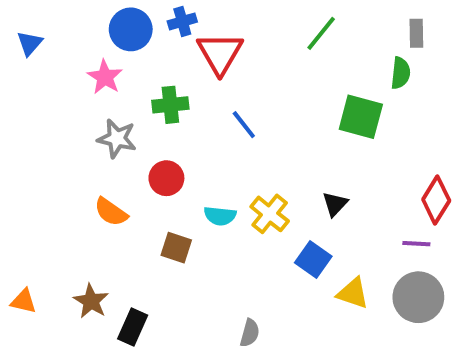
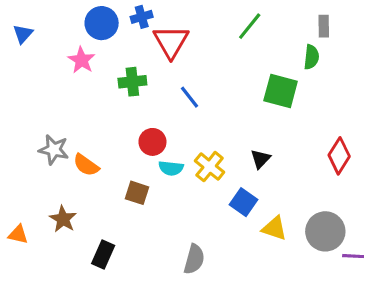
gray star: (117, 139) -> (54, 150), moved
red circle: (166, 178) -> (152, 142), moved
purple line: (416, 244) -> (353, 256), moved
brown star: (91, 301) -> (63, 219), moved
gray semicircle: (250, 333) -> (194, 259), size x1.4

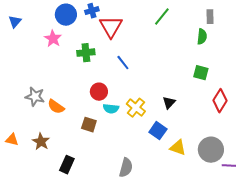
green square: (281, 91) -> (201, 73), moved, size x0.7
orange triangle: (18, 234) -> (12, 140), moved

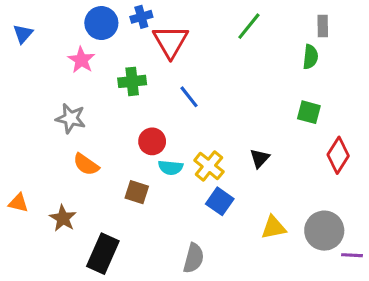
gray star: (35, 97) -> (71, 118), moved
blue square: (158, 131) -> (220, 201), moved
orange triangle: (12, 140) -> (18, 203), moved
yellow triangle: (178, 148) -> (274, 227), turned -30
black rectangle: (67, 165) -> (103, 254), size x1.4

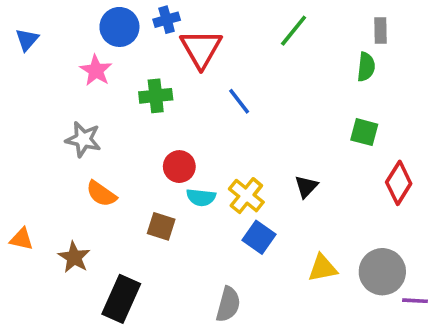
blue line: (189, 97) -> (239, 101), moved

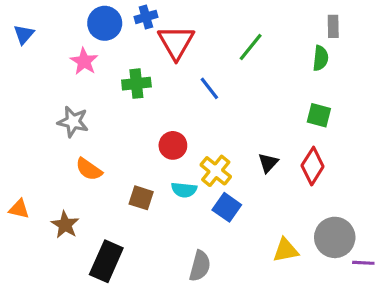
green line: (294, 31) -> (251, 47), moved
red circle: (179, 167) -> (173, 145), moved
red diamond: (399, 183) -> (313, 166), moved
cyan semicircle: (201, 197) -> (184, 190), moved
yellow triangle: (323, 268) -> (286, 250), moved

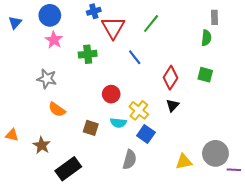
blue circle: (105, 23) -> (50, 15), moved
green line: (251, 47) -> (151, 24), moved
red diamond: (313, 166) -> (170, 78), moved
black rectangle: (106, 261) -> (68, 169), turned 30
gray semicircle: (200, 266) -> (130, 160), moved

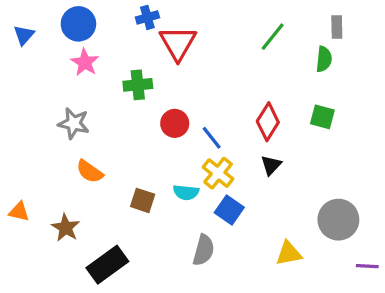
green line: (151, 24) -> (273, 37), moved
blue line: (135, 57) -> (212, 138), moved
red circle: (111, 94) -> (175, 123), moved
gray circle: (215, 153) -> (338, 220), moved

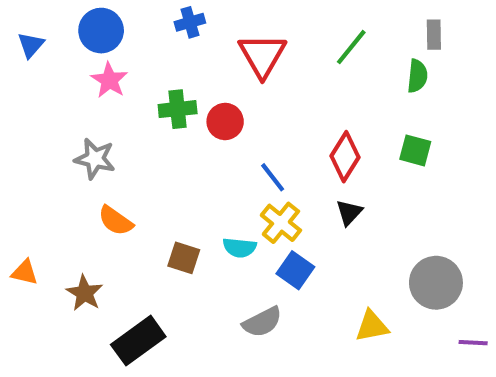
red triangle: (178, 43) -> (262, 55), moved
red circle: (175, 123) -> (225, 121), moved
gray semicircle: (204, 250) -> (262, 322), turned 48

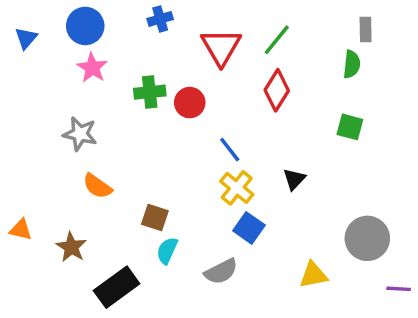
green line: (351, 47) -> (277, 40), moved
red diamond: (345, 157) -> (277, 90), moved
cyan semicircle: (240, 248) -> (167, 251), moved, turned 108

